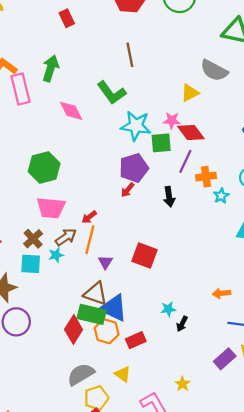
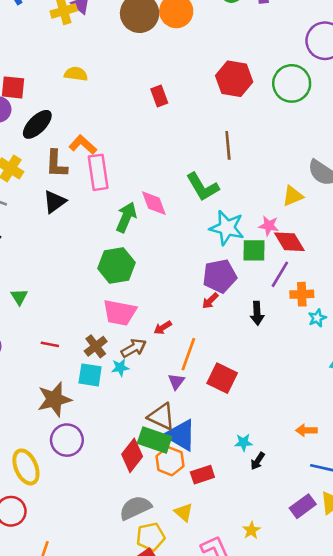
green arrow: (51, 68) -> (126, 217), moved
orange line: (90, 240) -> (188, 354), moved

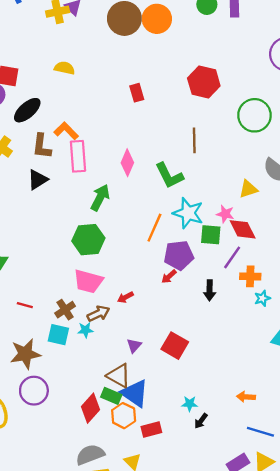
green circle: (292, 83) -> (254, 115), moved
pink diamond: (154, 203) -> (127, 163), moved, turned 40
orange line: (188, 354) -> (154, 228), moved
green rectangle: (155, 440) -> (111, 396), size x0.7

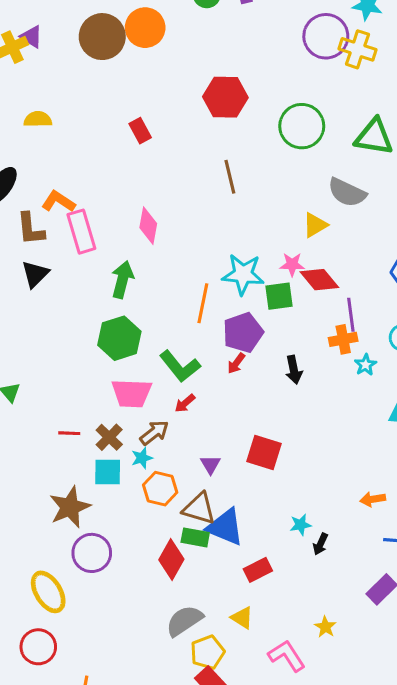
green L-shape: (169, 176) -> (180, 366), moved
purple line: (232, 257) -> (351, 315), moved, turned -30
red line: (25, 305) -> (69, 433), moved
orange hexagon: (124, 416) -> (160, 489), moved

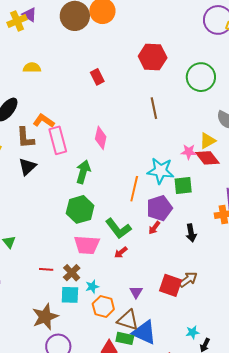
pink star: (292, 264) -> (189, 152), moved
red diamond: (319, 280) -> (207, 158), moved
brown arrow: (154, 433) -> (188, 280), moved

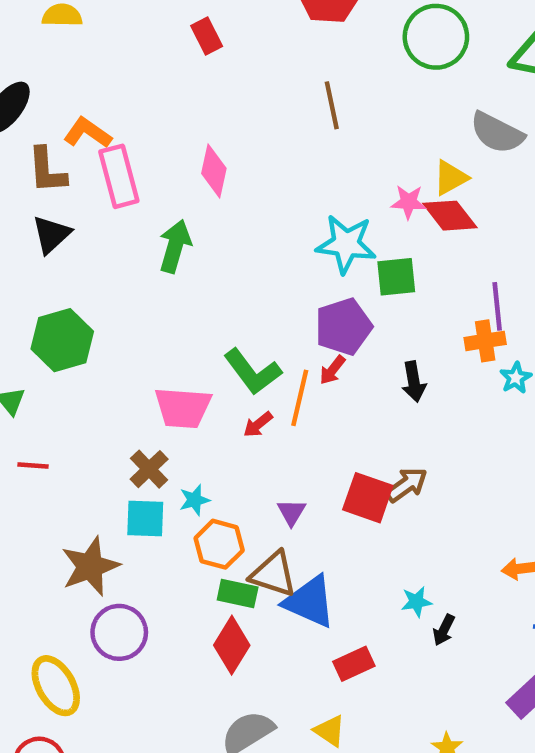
orange line: (134, 189) -> (300, 398), moved
green hexagon: (80, 209) -> (62, 340), moved
red line: (46, 269) -> (33, 466), moved
green rectangle: (125, 338) -> (238, 593), moved

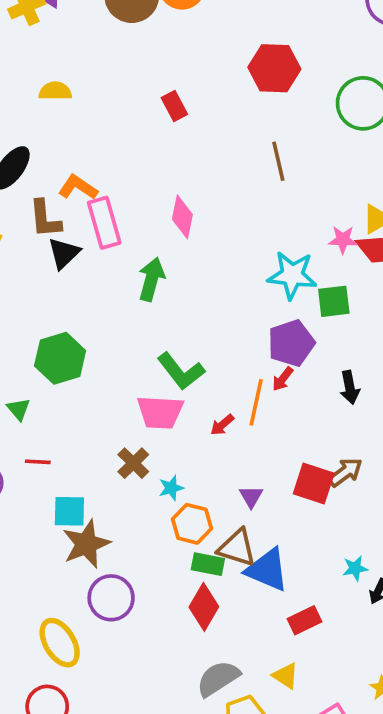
black triangle: (51, 234) -> (64, 253), moved
green L-shape: (252, 372) -> (181, 371), moved
cyan square: (145, 518) -> (69, 511), moved

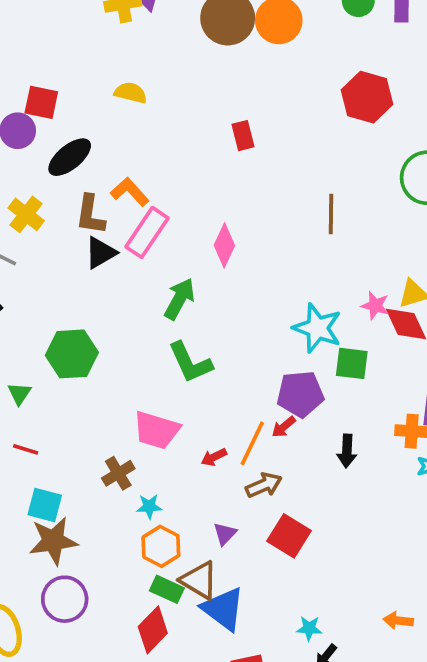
red hexagon: (274, 68) -> (367, 97), moved
pink rectangle: (104, 223) -> (147, 232), turned 36
green L-shape: (181, 371) -> (190, 363), moved
brown arrow: (345, 472) -> (264, 485), moved

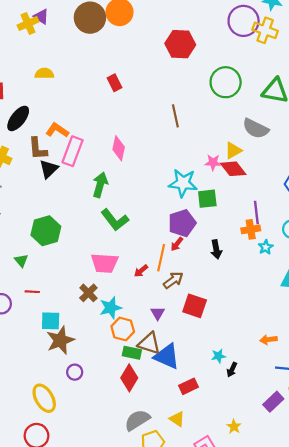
cyan star: (149, 506) -> (111, 308), size x1.5
purple circle: (65, 599) -> (75, 372), size x0.6

